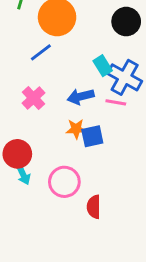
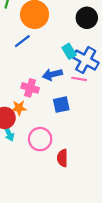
pink cross: (33, 98) -> (30, 88), moved, turned -30
orange star: (76, 129) -> (19, 108), moved

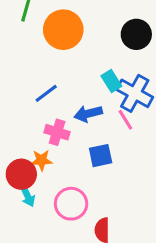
blue line: (22, 41) -> (46, 93), moved
pink line: (79, 79) -> (125, 120), turned 48

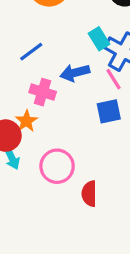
blue square: (101, 156) -> (109, 111), moved
orange star: (41, 160) -> (26, 121), turned -30

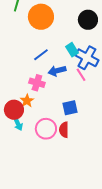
blue line: (31, 52) -> (41, 55), moved
blue square: (109, 111) -> (70, 108), moved
red semicircle: (89, 194) -> (64, 130), moved

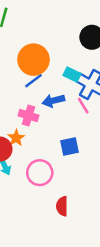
orange circle: (41, 17) -> (34, 60), moved
cyan rectangle: (72, 50) -> (72, 75), turned -32
red semicircle: (64, 130) -> (62, 206), moved

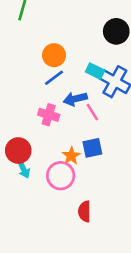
orange circle: (34, 60) -> (54, 55), size x0.7
pink line: (83, 106) -> (92, 112), moved
orange star: (16, 138) -> (71, 156), moved

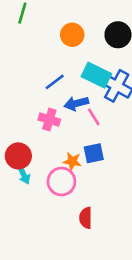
orange circle: (54, 55) -> (72, 35), moved
cyan rectangle: (95, 71) -> (96, 75), size x1.5
orange star: (71, 156) -> (72, 161), turned -30

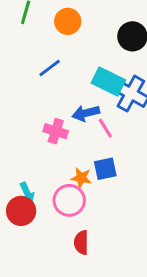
orange circle: (72, 35) -> (68, 21), moved
blue line: (55, 82) -> (50, 68), moved
red circle: (18, 156) -> (21, 211), moved
red semicircle: (86, 218) -> (81, 243), moved

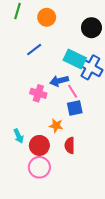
blue square: (105, 169) -> (75, 108), moved
pink circle: (69, 200) -> (39, 167), moved
red circle: (21, 211) -> (39, 145), moved
red semicircle: (81, 243) -> (70, 145), moved

